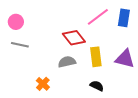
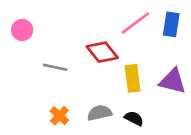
gray line: (20, 45) -> (55, 67), moved
gray semicircle: (67, 62) -> (99, 113), moved

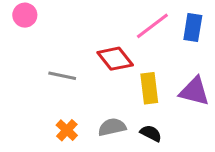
pink circle: (22, 30) -> (25, 15), moved

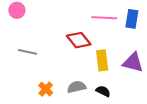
pink line: (152, 26) -> (104, 18), turned 40
gray line: (62, 76) -> (28, 52), moved

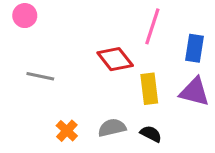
pink line: (104, 18) -> (152, 26), turned -75
blue rectangle: (132, 19) -> (194, 48), moved

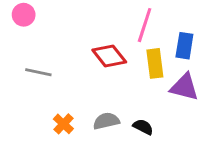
yellow rectangle: (149, 89) -> (155, 63), moved

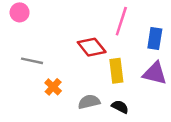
yellow rectangle: (155, 63) -> (116, 71), moved
orange cross: (63, 124) -> (53, 87), moved

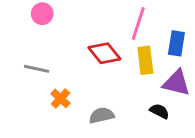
pink circle: (20, 12) -> (42, 14), moved
yellow rectangle: (116, 71) -> (145, 60), moved
black semicircle: (120, 107) -> (159, 111), moved

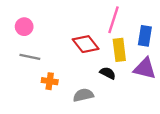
pink circle: (42, 14) -> (24, 27), moved
orange cross: (61, 98) -> (50, 81), turned -35
black semicircle: (159, 111) -> (108, 73), moved

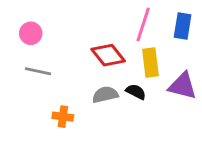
blue rectangle: (145, 36) -> (183, 26), moved
orange cross: (50, 81) -> (63, 117), moved
gray semicircle: (83, 95) -> (105, 95), moved

